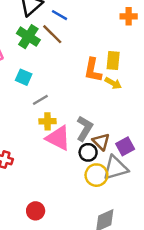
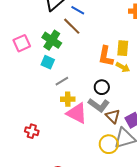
green cross: (28, 37) -> (52, 40), moved
gray L-shape: (84, 129) -> (99, 105), turned 95
black circle: (88, 152) -> (102, 87), moved

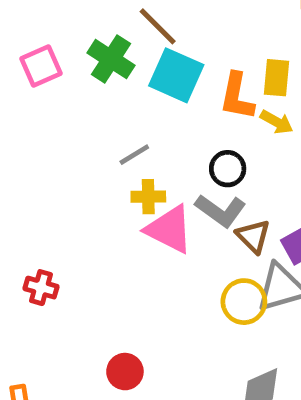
cyan square: (48, 62) -> (176, 75), moved, size x1.6
red cross: (32, 131) -> (41, 288), moved

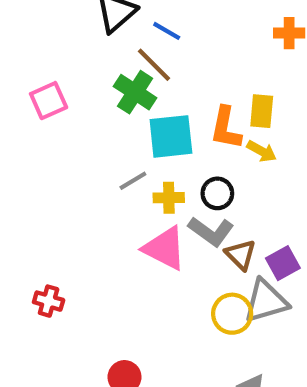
green cross: (111, 59) -> (135, 92), moved
cyan square: (176, 75) -> (171, 136), moved, turned -30
yellow cross: (148, 197) -> (169, 198), moved

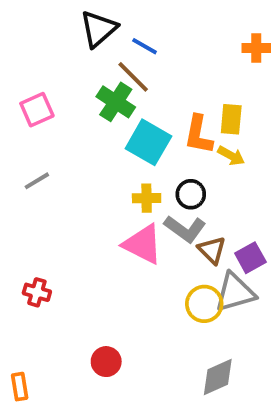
cyan square: (171, 136) -> (148, 142), turned 36
gray line: (133, 181) -> (37, 181), moved

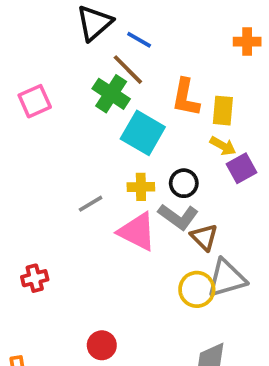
orange L-shape: (198, 135) -> (186, 97), moved
gray line: (37, 181) -> (91, 204), moved
purple square: (250, 258) -> (242, 168), moved
red cross: (37, 292) -> (35, 278), turned -30

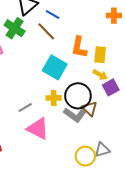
green cross: (111, 94) -> (15, 28), moved
black circle: (184, 183) -> (78, 96), size x1.6
pink triangle: (137, 232) -> (38, 129), moved
brown triangle: (204, 237) -> (90, 109), moved
gray triangle: (227, 278) -> (102, 150), size x0.7

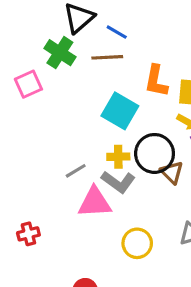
brown line: (46, 31) -> (107, 57), turned -48
gray L-shape: (75, 115) -> (118, 182), moved
pink triangle: (38, 129) -> (95, 202), turned -30
yellow circle: (85, 156) -> (137, 243), moved

